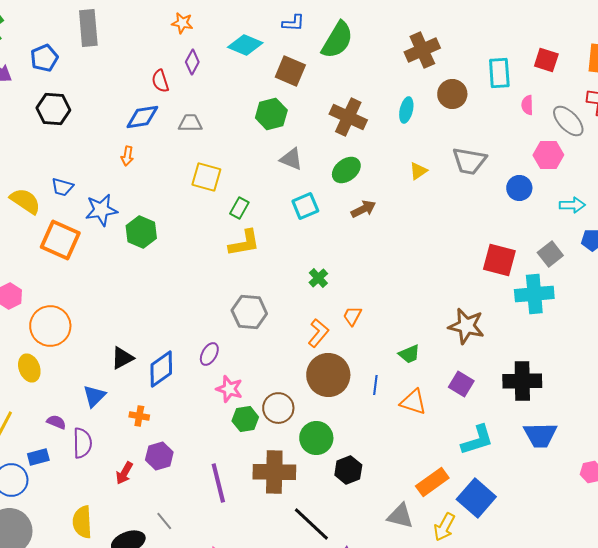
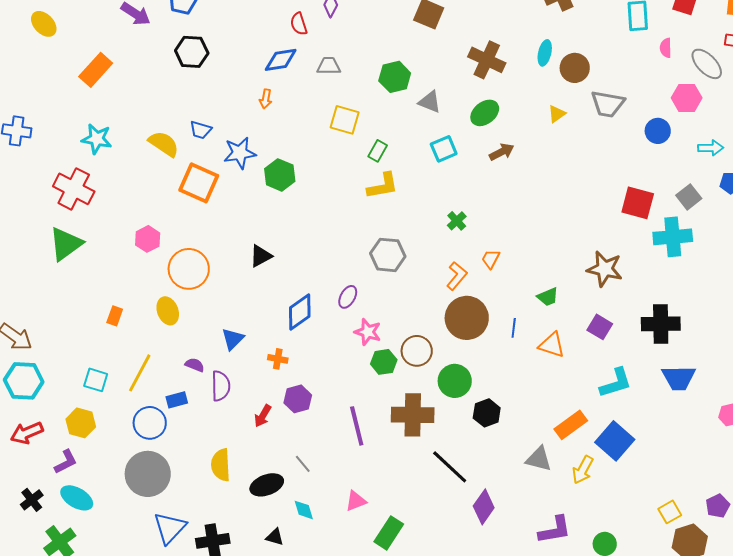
brown circle: (452, 94) -> (575, 68), moved
green hexagon: (271, 114) -> (395, 77), moved
black triangle: (122, 358) -> (261, 256), moved

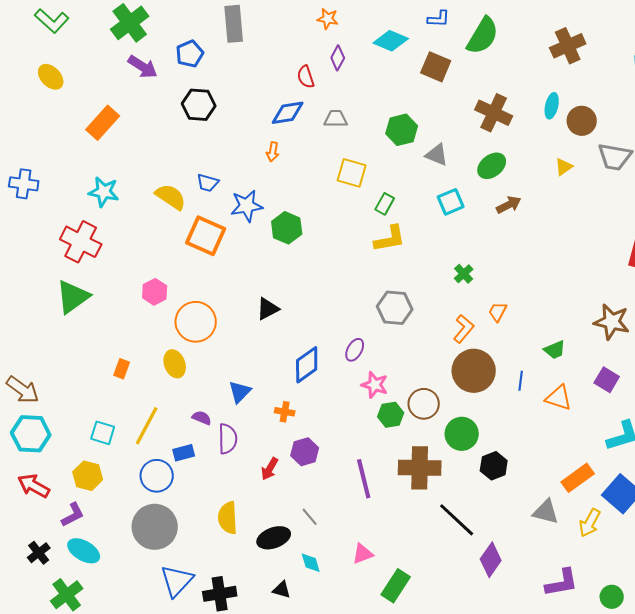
red arrow: (27, 433) -> (34, 486), turned 52

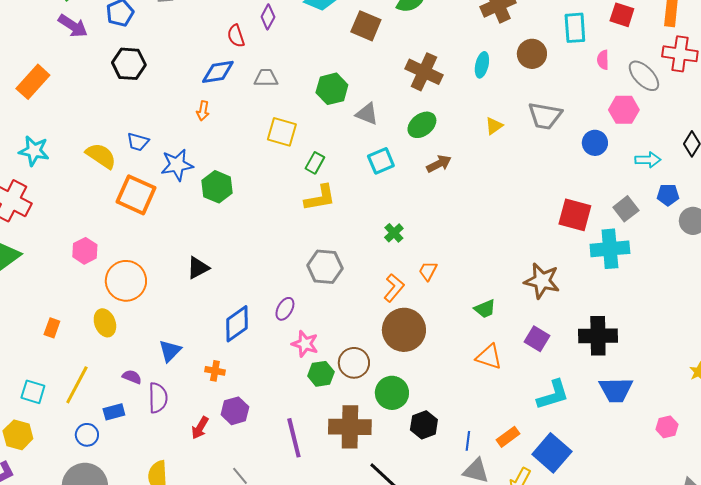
brown circle: (582, 121) -> (532, 54), moved
blue line: (521, 381) -> (468, 441), moved
blue circle: (157, 476) -> (87, 435), size x0.7
orange rectangle: (578, 478) -> (508, 437), size x0.7

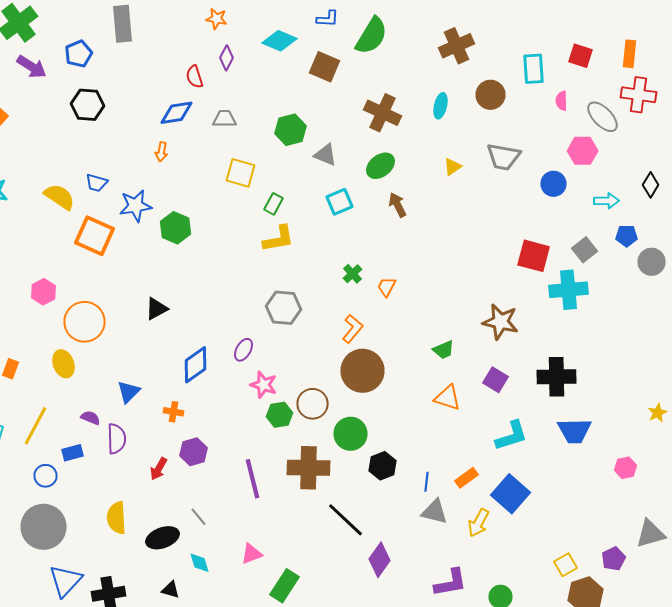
brown arrow: (439, 164) -> (398, 205), turned -90
orange trapezoid: (428, 271) -> (386, 287), moved

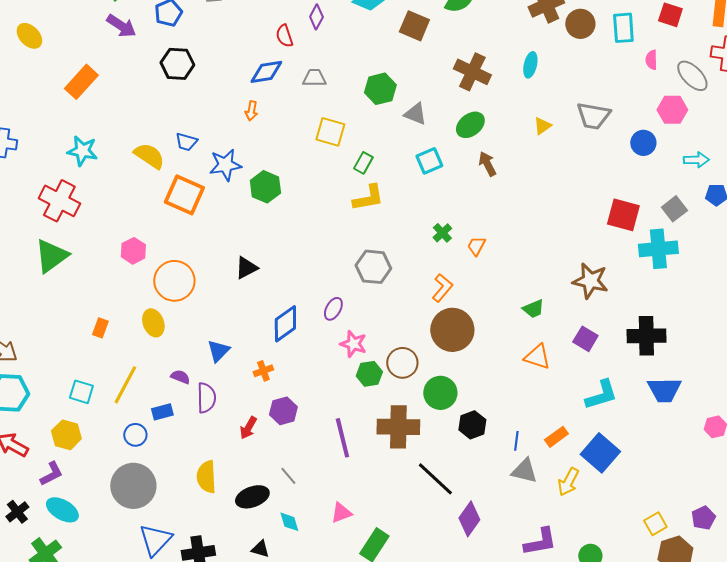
brown circle: (490, 95) -> (580, 24), moved
orange cross: (174, 412) -> (263, 371), turned -30

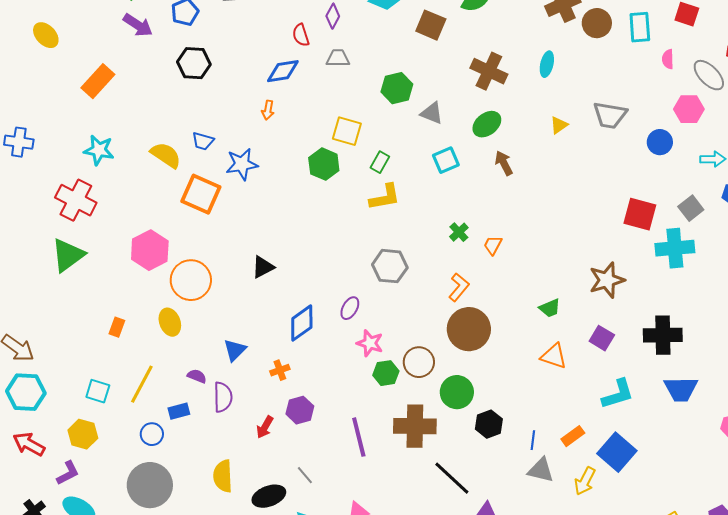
gray trapezoid: (314, 78) -> (338, 58), moved
green hexagon: (265, 187) -> (324, 164), moved
pink hexagon: (133, 251) -> (150, 250), size x1.5
brown star: (590, 281) -> (607, 280), turned -30

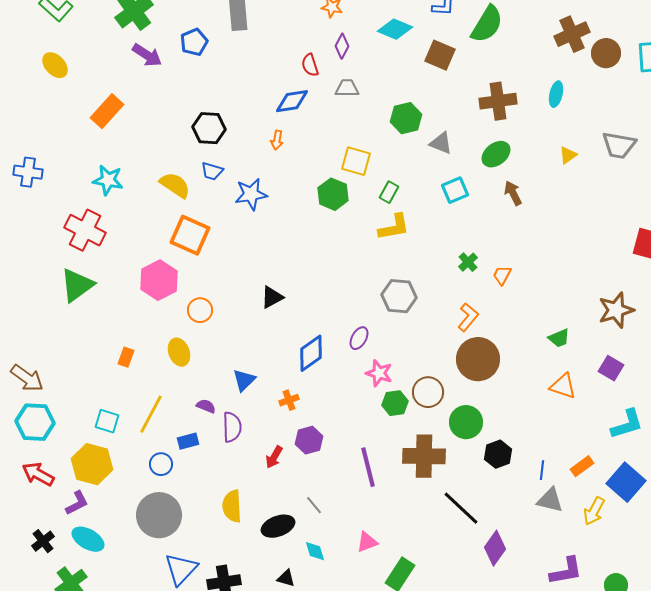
black hexagon: (194, 63) -> (209, 128), moved
brown cross: (489, 71) -> (498, 101), turned -33
orange square: (201, 194) -> (190, 235), moved
orange circle: (191, 280) -> (200, 310), size x0.6
yellow hexagon: (83, 434) -> (92, 464), size x1.4

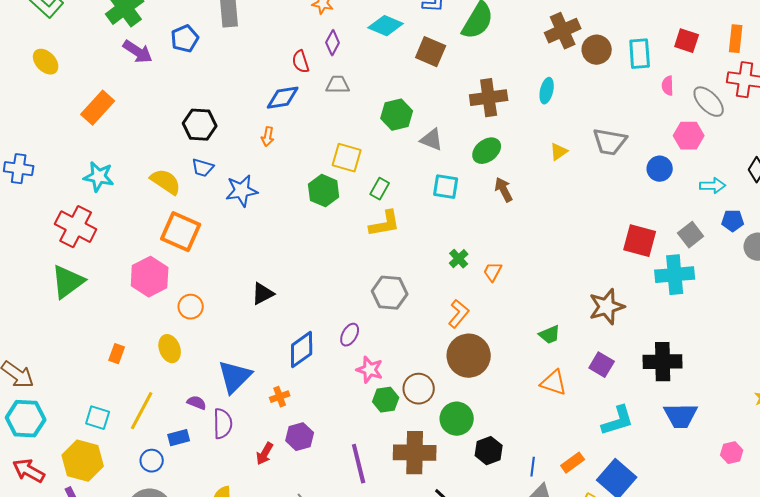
cyan square: (455, 190) -> (446, 187), turned 32
blue triangle: (244, 380) -> (235, 377), size x1.5

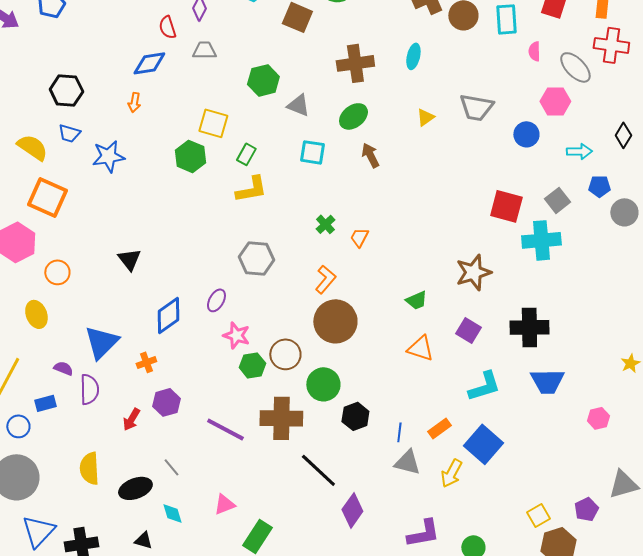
black triangle: (263, 294) -> (129, 259), turned -40
purple line: (359, 464) -> (225, 429), turned -48

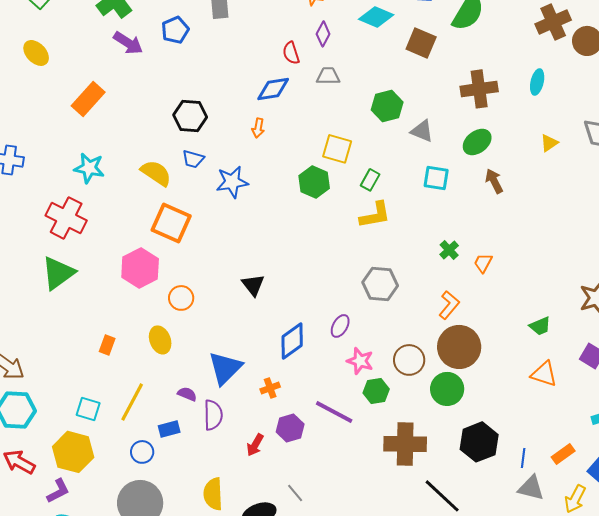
brown circle: (285, 354) -> (409, 360), moved
green circle: (323, 384) -> (447, 389), moved
black hexagon: (355, 416) -> (479, 442), size x1.4
purple line: (225, 429) -> (334, 412), moved

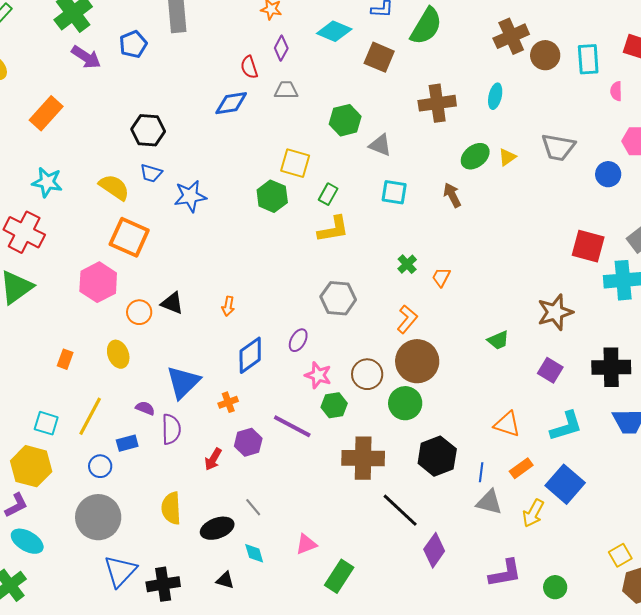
orange arrow: (258, 128) -> (228, 306), moved
green ellipse: (477, 142) -> (475, 156), moved
black triangle: (253, 285) -> (172, 303), moved, turned -30
orange triangle: (544, 374) -> (507, 424), moved

